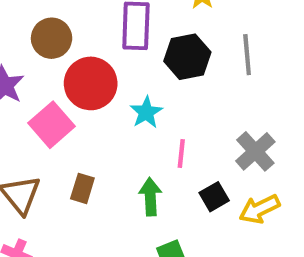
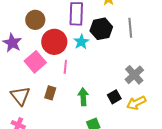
cyan star: (146, 112) -> (81, 42), moved
pink line: (181, 153) -> (65, 67), moved

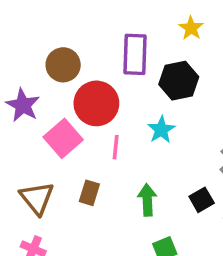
cyan star: (81, 42) -> (161, 130), moved

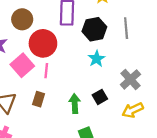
cyan star: (161, 130) -> (97, 59), moved
pink line: (116, 147) -> (46, 71), moved
black square: (202, 200) -> (100, 97), moved

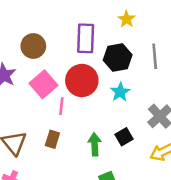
red circle: (43, 43) -> (82, 80), moved
pink square: (22, 65) -> (44, 84), moved

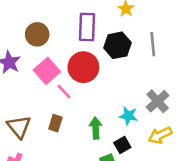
cyan star: (120, 92) -> (128, 116), moved, turned -30
pink line: (61, 106) -> (64, 91), turned -49
black square: (124, 137) -> (122, 145), moved

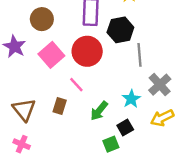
gray line: (153, 44) -> (140, 55), moved
pink line: (64, 91) -> (76, 85), moved
cyan star: (128, 116) -> (131, 99), turned 30
green arrow: (96, 128) -> (99, 111), turned -138

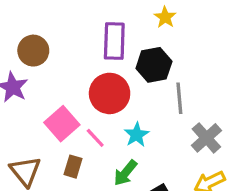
brown circle: (42, 19) -> (33, 51), moved
pink square: (51, 55) -> (62, 124), moved
cyan star: (131, 99) -> (137, 135), moved

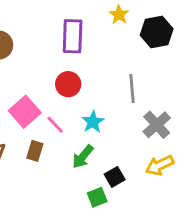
black hexagon: (154, 65) -> (157, 32), moved
red circle: (110, 93) -> (68, 84), size x0.7

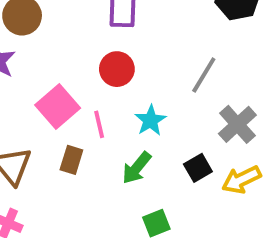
gray line: (132, 89) -> (204, 75), turned 36
pink line: (55, 125) -> (99, 124), turned 30
black square: (115, 177) -> (198, 168), moved

